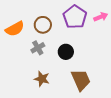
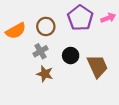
brown star: (42, 79) -> (45, 74), moved
brown trapezoid: (81, 80) -> (97, 66), moved

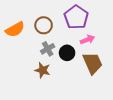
pink arrow: (108, 18) -> (87, 40), moved
gray cross: (40, 51) -> (48, 49), moved

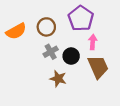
pink arrow: (87, 40) -> (93, 42), turned -64
brown star: (43, 70) -> (58, 79), moved

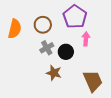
orange semicircle: (16, 31) -> (15, 29), turned -48
brown trapezoid: (98, 67) -> (93, 81), moved

